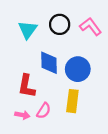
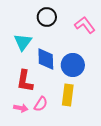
black circle: (60, 24) -> (47, 17), moved
cyan triangle: (28, 30) -> (23, 42), moved

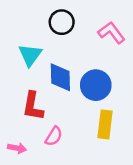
yellow rectangle: (68, 95) -> (105, 124), moved
pink arrow: (21, 108) -> (17, 148), moved

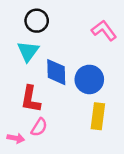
black circle: (62, 22) -> (37, 21), moved
pink semicircle: (54, 136) -> (39, 127), moved

